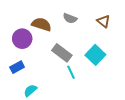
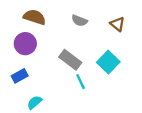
brown semicircle: (41, 24) -> (35, 17), moved

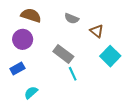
brown triangle: (117, 24) -> (97, 31), moved
cyan square: (108, 62) -> (110, 56), moved

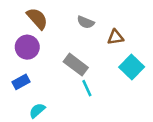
brown semicircle: (31, 15) -> (37, 19), turned 30
brown triangle: (97, 31) -> (115, 37), turned -48

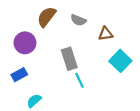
brown semicircle: (37, 19) -> (47, 17), moved, turned -100
gray rectangle: (76, 65) -> (69, 59), turned 35

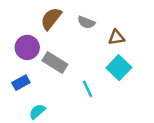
gray rectangle: (69, 59) -> (55, 63), moved, turned -40
cyan square: (120, 61) -> (119, 68), moved

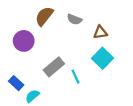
gray rectangle: (55, 63) -> (54, 67), moved, turned -72
blue rectangle: (21, 83) -> (16, 83), moved, turned 72

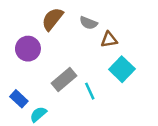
brown triangle: (100, 32) -> (109, 40), moved

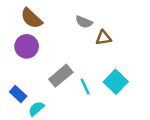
brown semicircle: (52, 19) -> (31, 18), moved, turned -85
cyan square: (122, 69) -> (116, 82), moved

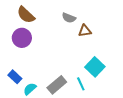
gray rectangle: (61, 76) -> (57, 85), moved
cyan line: (85, 87) -> (81, 84), moved

